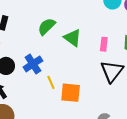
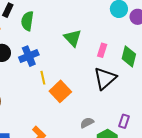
green semicircle: (47, 27) -> (27, 21), moved, turned -48
orange square: (71, 93) -> (60, 91), turned 30

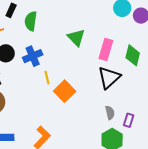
pink rectangle: (102, 50) -> (106, 49), size x1.5
gray semicircle: (87, 123) -> (110, 113), moved, turned 104

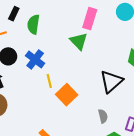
pink rectangle: (106, 49) -> (90, 19), moved
blue cross: (33, 56) -> (35, 59), turned -30
gray semicircle: (110, 113) -> (103, 116), moved

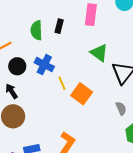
black rectangle: (14, 14) -> (59, 26), moved
green triangle: (79, 41) -> (99, 53), moved

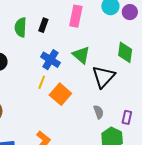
blue cross: (44, 65) -> (50, 60), moved
yellow line: (62, 83) -> (42, 82), turned 40

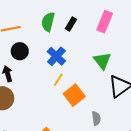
blue cross: (50, 60) -> (56, 56), moved
gray semicircle: (99, 112) -> (96, 118), moved

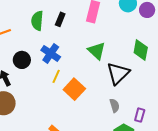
black circle: (20, 51) -> (22, 60), moved
gray semicircle: (96, 118) -> (115, 105), moved

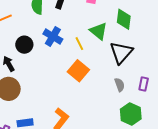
green diamond: (141, 50) -> (124, 19), moved
yellow line: (56, 76) -> (79, 44), moved, turned -48
purple rectangle: (140, 115) -> (144, 84), moved

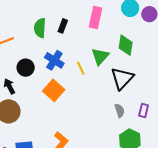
green triangle: (99, 31) -> (100, 56), turned 30
orange square: (78, 71) -> (54, 90), moved

